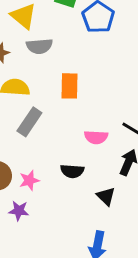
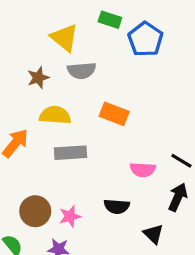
orange rectangle: (70, 86) -> (114, 114), turned -70
gray rectangle: (29, 122) -> (70, 153), turned 52

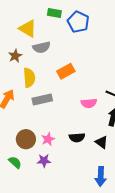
orange rectangle: (114, 114) -> (66, 71), turned -42
yellow semicircle: (55, 115) -> (29, 78), turned 90
black semicircle: (117, 206) -> (77, 137), moved

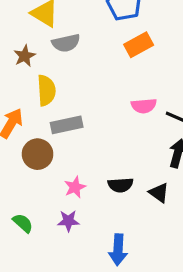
orange rectangle: (66, 71) -> (139, 45), moved
pink semicircle: (89, 103) -> (144, 106), moved
brown circle: (26, 139) -> (38, 154), moved
blue arrow: (101, 176) -> (118, 250), moved

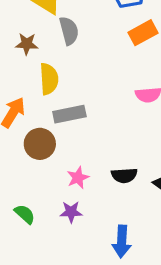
gray semicircle: (66, 43) -> (69, 31), turned -92
brown star: (25, 56) -> (27, 44), turned 30

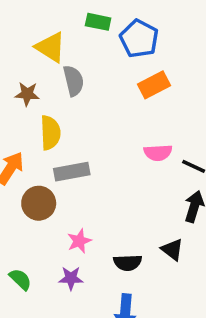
black semicircle: (124, 175) -> (128, 263), moved

